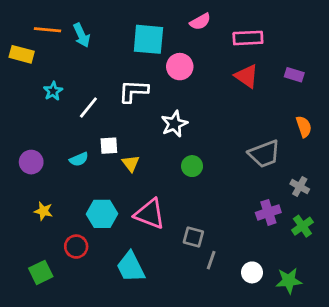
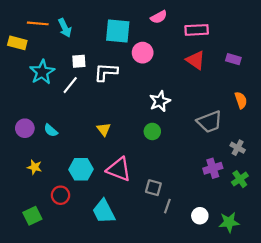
cyan star: (53, 91) -> (42, 72), size x1.6
white star: (174, 124) -> (160, 101), moved
white square: (109, 146) -> (79, 61), moved
cyan semicircle: (79, 159) -> (51, 130), moved, turned 64

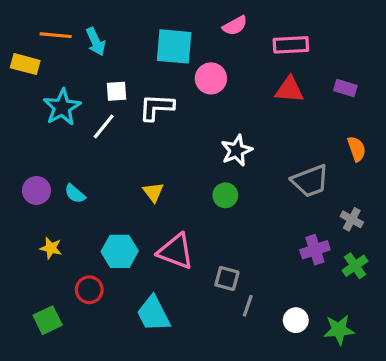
red triangle: (196, 60) -> (289, 90), turned -30

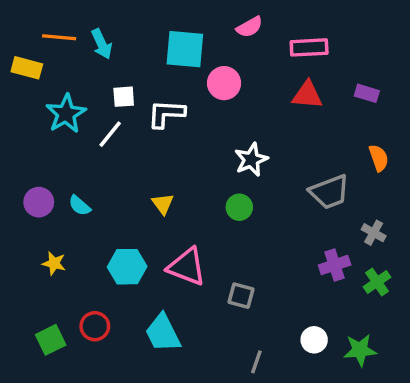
red circle: (89, 290) -> (95, 326), moved
gray line: (248, 306) -> (256, 362), moved

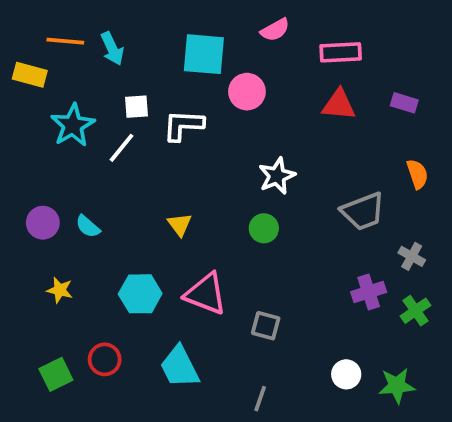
gray line: (256, 362) -> (260, 399), moved

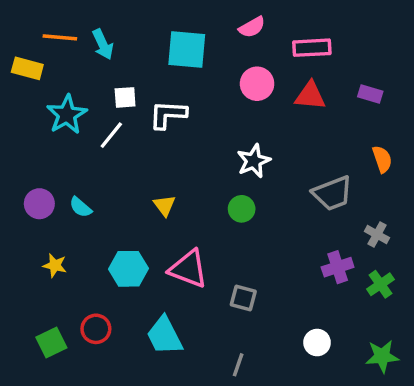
pink circle: (247, 92) -> (257, 84), moved
green star: (397, 386) -> (382, 356), moved

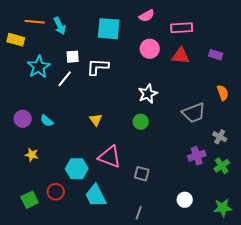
cyan hexagon: (128, 269) -> (77, 169), moved

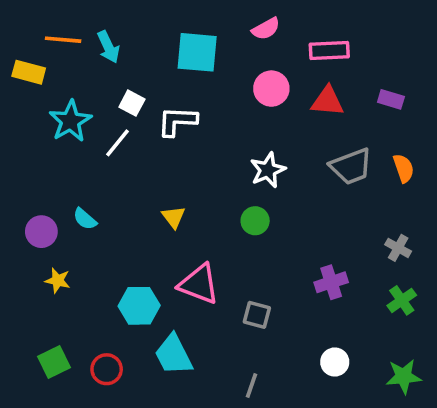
white square: (73, 57) -> (132, 103), turned 32
gray trapezoid: (194, 113) -> (351, 166), moved
purple circle: (23, 119) -> (41, 232), moved
purple cross: (197, 156) -> (331, 282), moved
red circle: (56, 192) -> (107, 369), moved

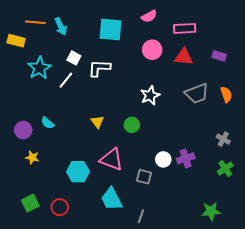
green circle: (255, 221) -> (132, 125), moved
cyan trapezoid: (174, 355) -> (112, 199), moved
white circle: (335, 362) -> (163, 159), moved
green star: (404, 376) -> (211, 211), moved

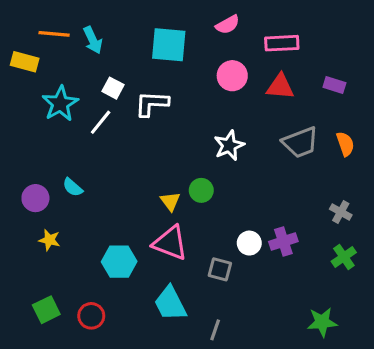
yellow triangle: (97, 122) -> (170, 201), moved

